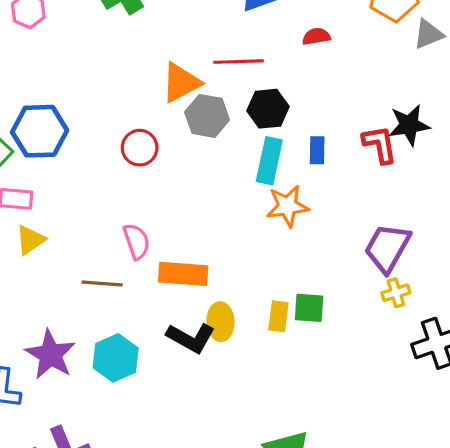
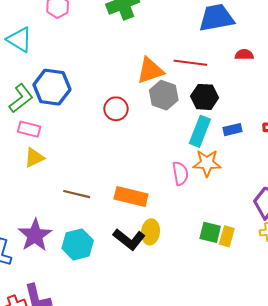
blue rectangle: (317, 150) -> (233, 130), turned 66
pink semicircle: (137, 241) -> (180, 173), moved
yellow rectangle: (278, 316) -> (227, 236), moved

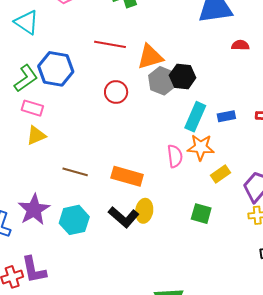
red line: (190, 63) -> (110, 44), moved
black hexagon: (205, 97) -> (183, 77), moved
yellow rectangle: (227, 236) -> (221, 174), moved, turned 36

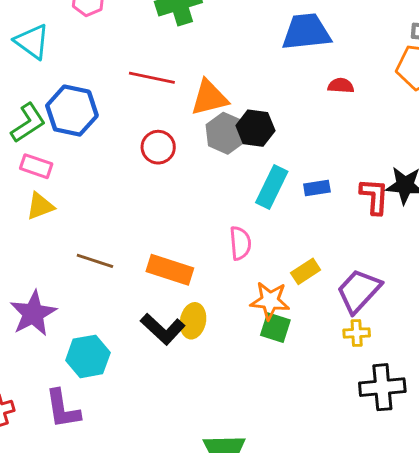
orange star: (201, 147) -> (270, 301), moved
cyan hexagon: (74, 220) -> (88, 356), moved
purple L-shape: (34, 270) -> (63, 409), moved

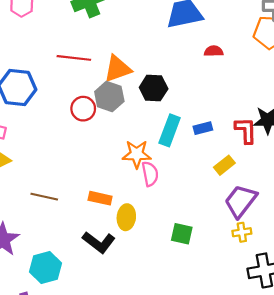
gray hexagon: (226, 133) -> (109, 97), moved
orange rectangle: (170, 270) -> (100, 198), size x0.7
yellow rectangle: (306, 271) -> (224, 165), moved
orange star: (270, 301) -> (137, 154), moved
yellow ellipse: (193, 321) -> (126, 217), moved

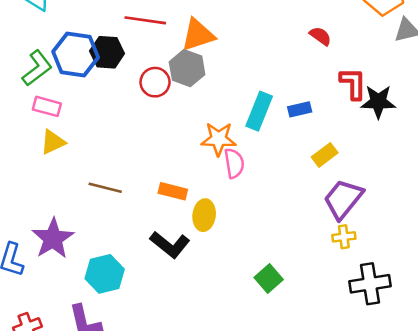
red semicircle: (214, 51) -> (320, 36), moved, turned 36
black hexagon: (154, 88) -> (107, 52), moved
red L-shape: (246, 130) -> (353, 83), moved
green square: (182, 234) -> (269, 278), moved, turned 35

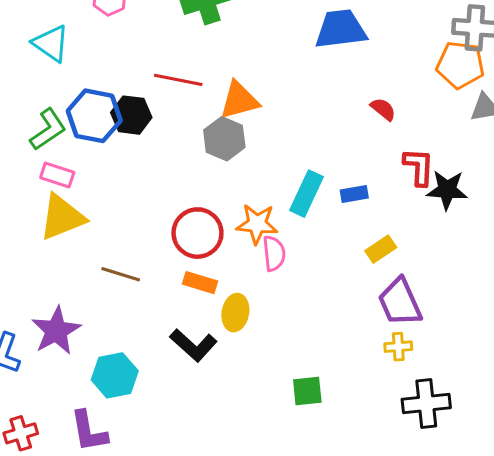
red circle: (155, 82) -> (197, 233), moved, size x1.4
yellow triangle: (53, 142) -> (62, 217), size x1.6
purple trapezoid: (343, 199) -> (400, 302), turned -66
green square: (269, 278) -> (307, 391), turned 32

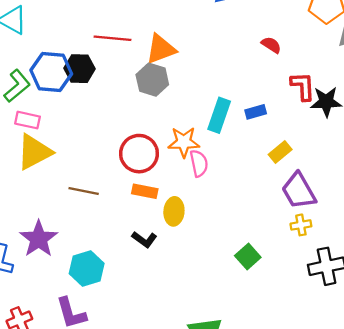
black L-shape: (193, 345) -> (144, 239), size x0.7
green square: (307, 391) -> (248, 256), moved, turned -30

